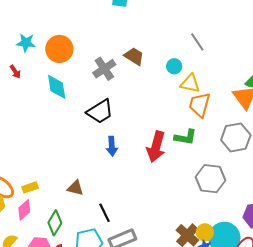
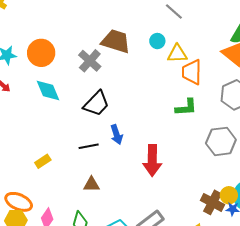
brown trapezoid: (134, 56) -> (116, 41), size x1.4
red arrow: (156, 147) -> (152, 160), moved
yellow rectangle: (30, 187) -> (43, 161), moved
black line: (105, 213) -> (89, 146), moved, turned -60

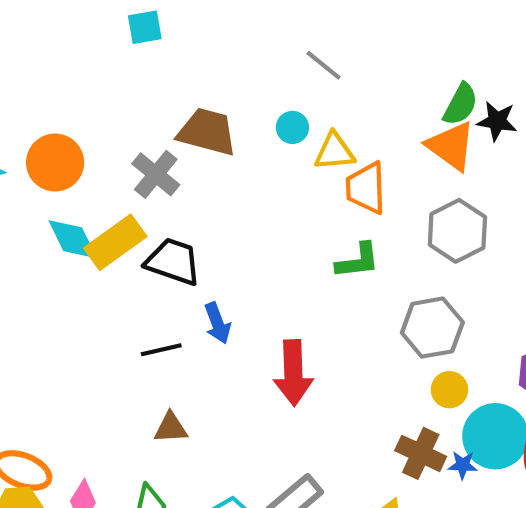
black trapezoid: (96, 104) -> (173, 262), turned -112
yellow rectangle: (43, 161) -> (115, 242), moved, size x1.8
yellow circle: (229, 195) -> (449, 390), moved

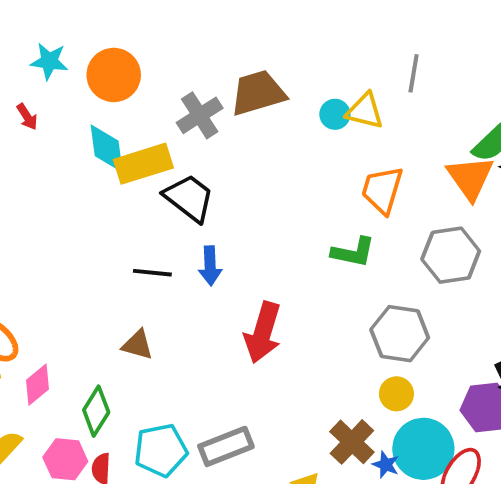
gray line: (324, 65) -> (414, 73), moved, turned 42
brown trapezoid: (207, 132) -> (258, 93), turned -50
yellow triangle: (334, 152) -> (365, 111), moved

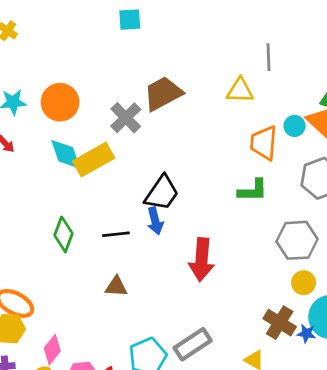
cyan circle: (335, 114) -> (295, 126), moved
black trapezoid: (189, 198) -> (162, 193), moved, turned 99
pink diamond: (37, 385) -> (52, 350), moved
green diamond: (96, 411) -> (64, 234), moved

